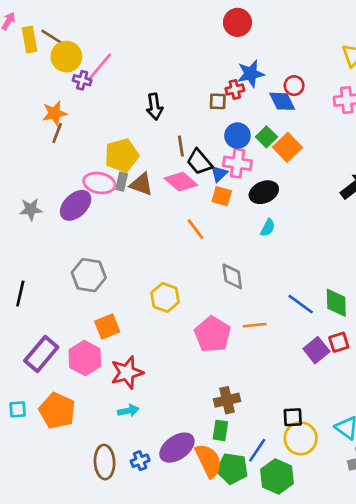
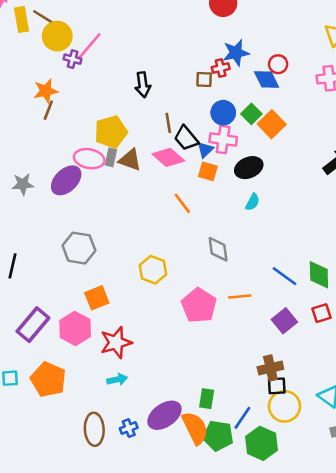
purple square: (316, 350) -> (284, 321), moved
brown cross: (227, 400) -> (270, 368), moved

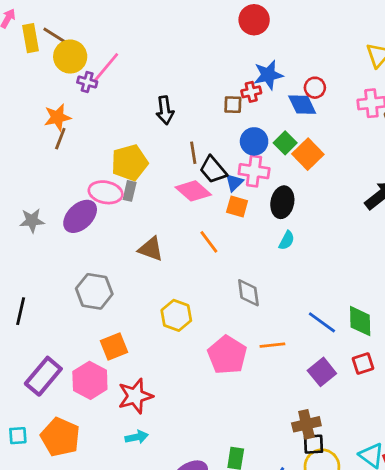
brown triangle: (130, 160) -> (151, 249), moved
black ellipse: (249, 168) -> (282, 202), turned -56

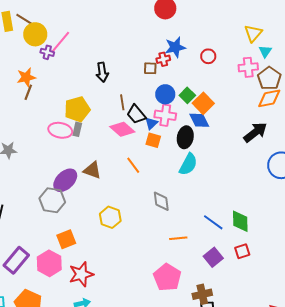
blue diamond: (302, 105) -> (199, 120), moved
purple ellipse: (80, 216) -> (65, 180), moved
cyan semicircle: (287, 240) -> (188, 164), size x1.6
pink pentagon: (227, 355) -> (167, 277), moved

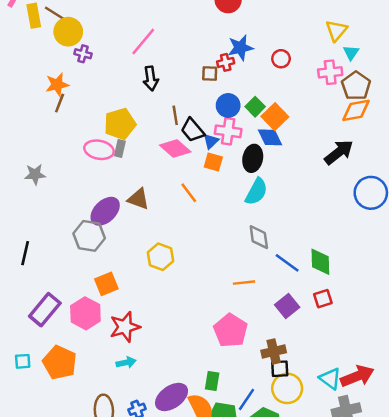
pink line: (60, 42) -> (143, 42), moved
gray diamond: (161, 201) -> (259, 237), moved

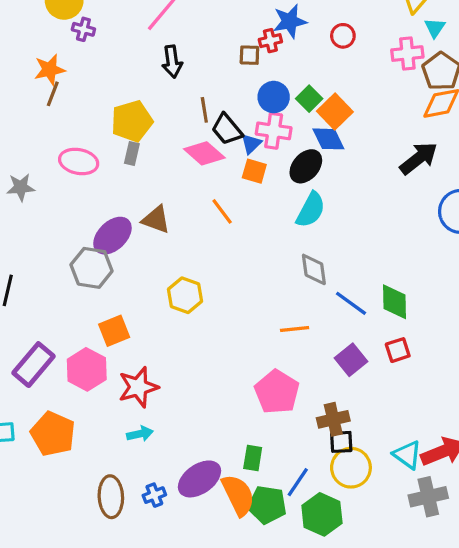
pink ellipse: (99, 150) -> (79, 161), moved
black ellipse: (253, 158) -> (306, 166), turned 30

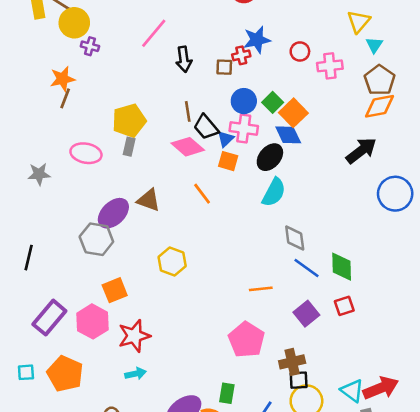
pink cross: (407, 54) -> (330, 66), moved
black arrow: (172, 62) -> (184, 59), moved
gray diamond: (314, 269) -> (295, 238), moved

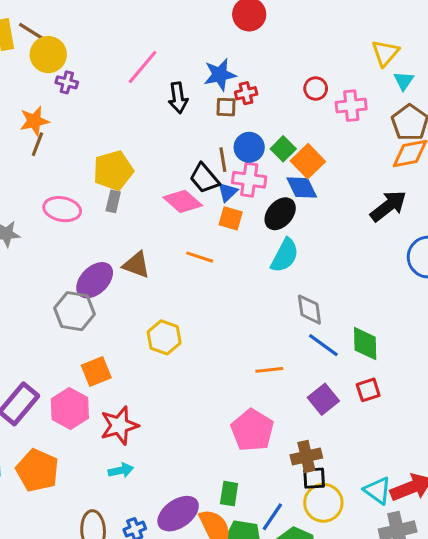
blue star: (257, 40) -> (220, 75), moved
brown line: (188, 111) -> (223, 160), moved
orange line: (202, 194) -> (200, 257), turned -35

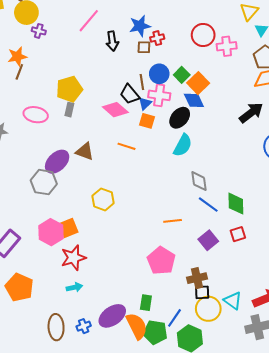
red circle: (316, 89) -> (203, 35), size x1.5
orange square: (96, 371) -> (68, 228), moved
pink hexagon: (70, 409) -> (51, 232), moved
cyan triangle: (377, 490) -> (233, 301), moved

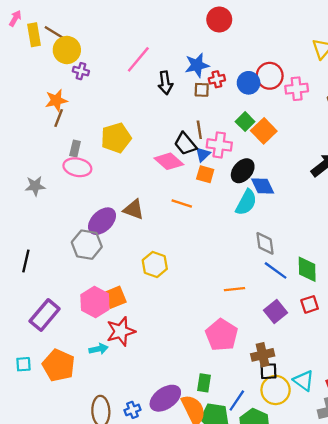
blue circle: (159, 74) -> (249, 83), moved
blue diamond: (194, 100) -> (263, 186), moved
gray rectangle: (69, 110) -> (75, 148), moved
cyan arrow: (74, 287) -> (98, 349), moved

